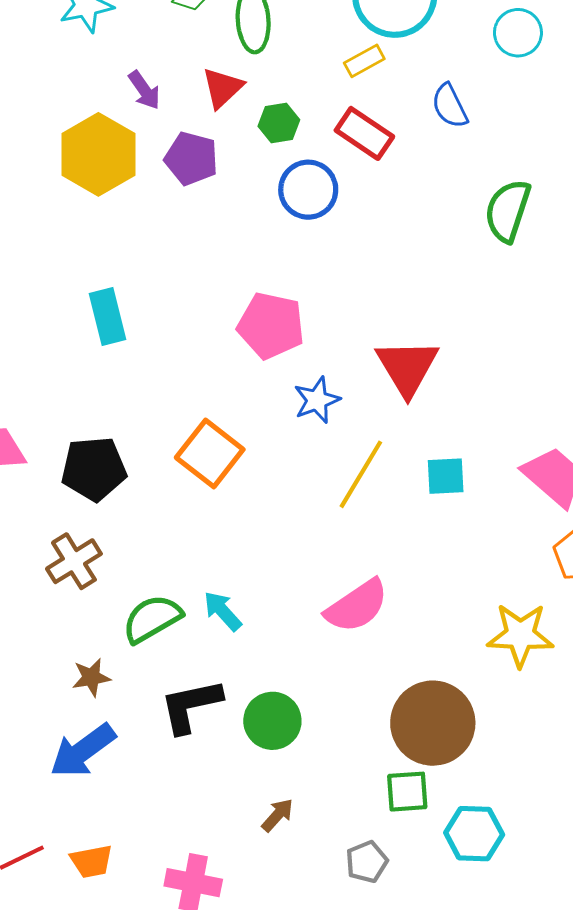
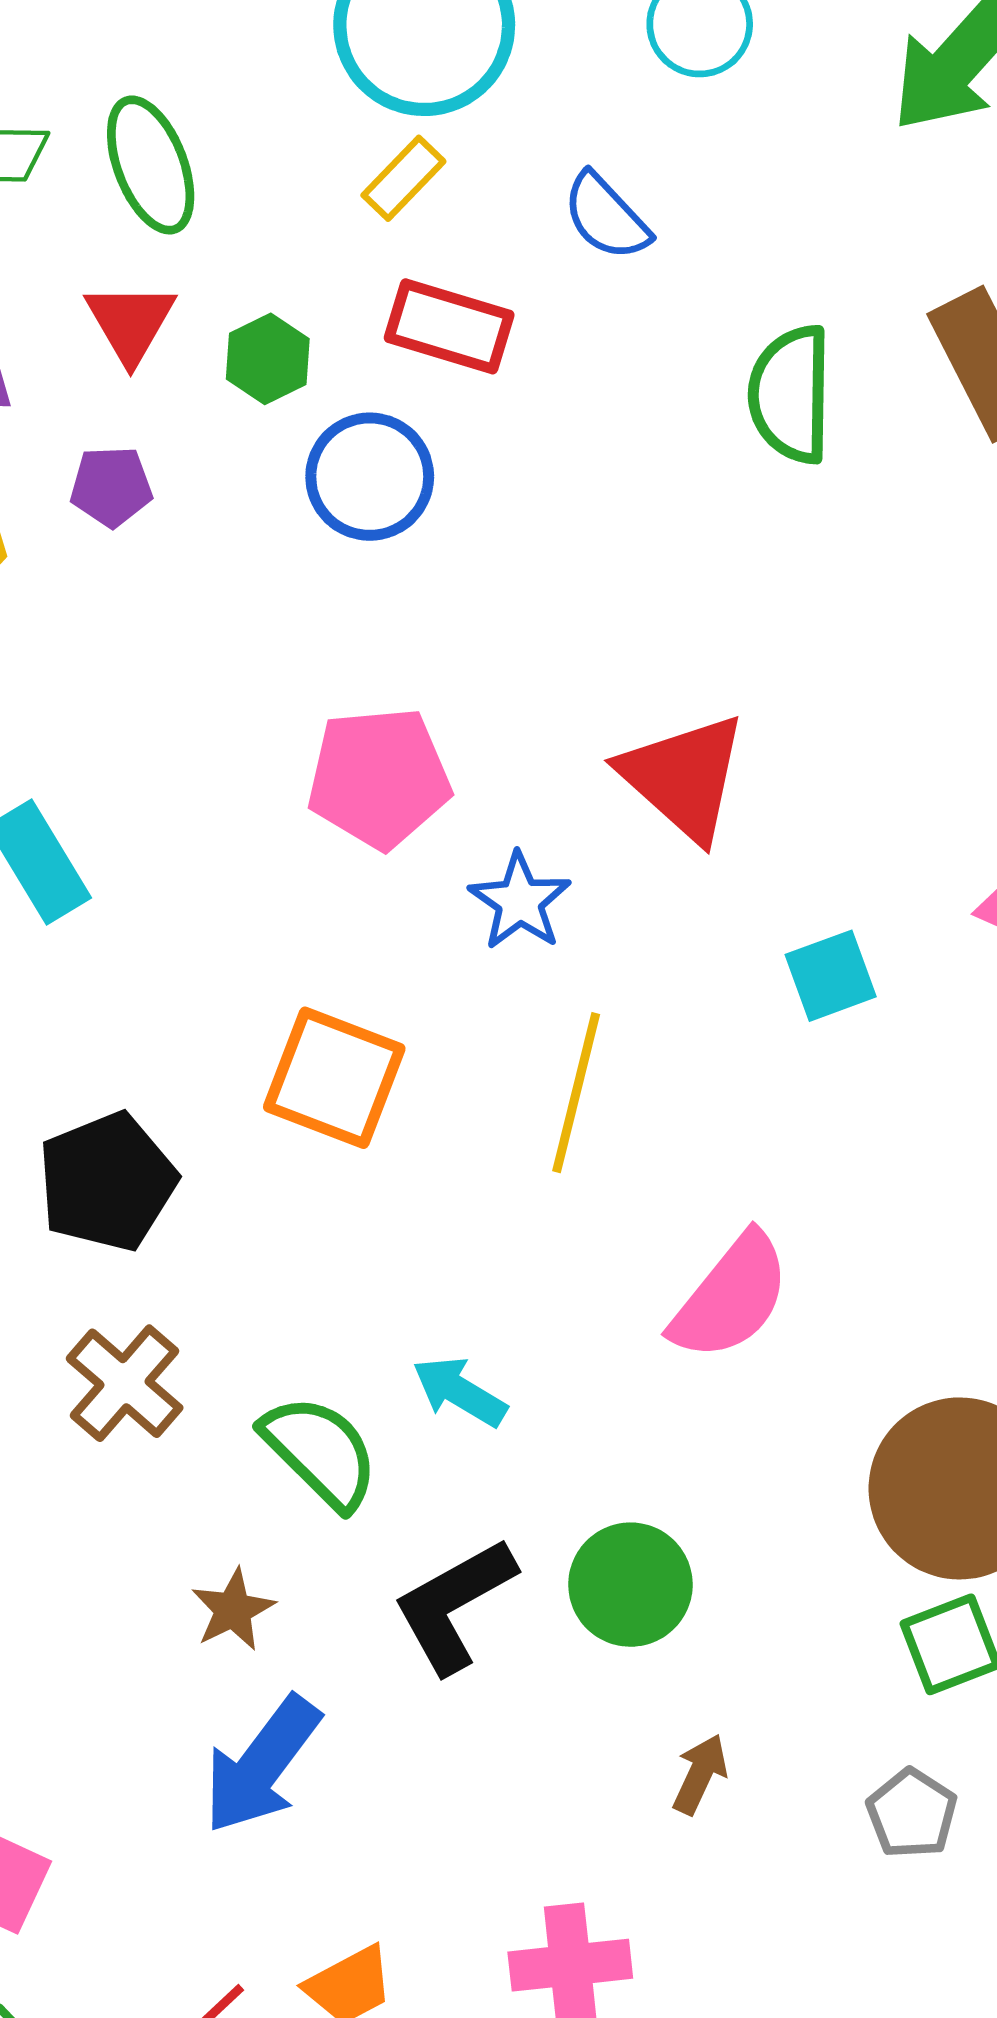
purple pentagon: (191, 159) -> (111, 487), size x0.7
yellow line: (361, 474) -> (576, 1093), moved
green semicircle: (152, 619) -> (320, 1452), turned 92

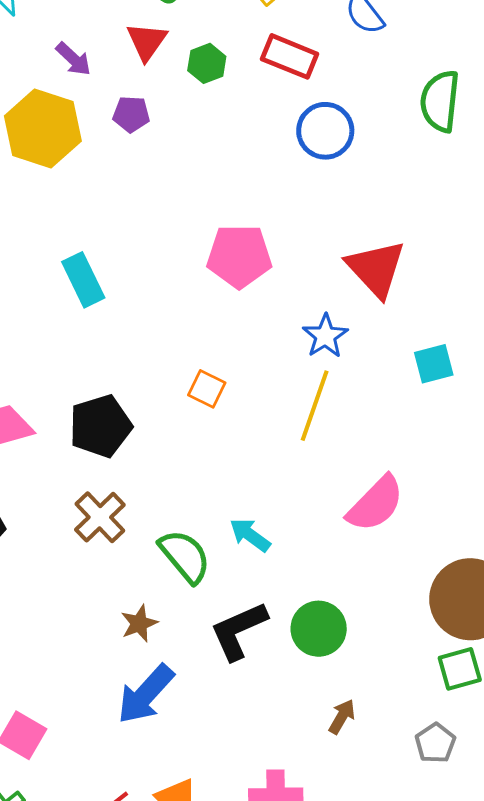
blue circle: (370, 477) -> (325, 131), moved
blue star: (520, 901) -> (325, 336), moved
orange square: (334, 1078) -> (207, 389), size x0.6

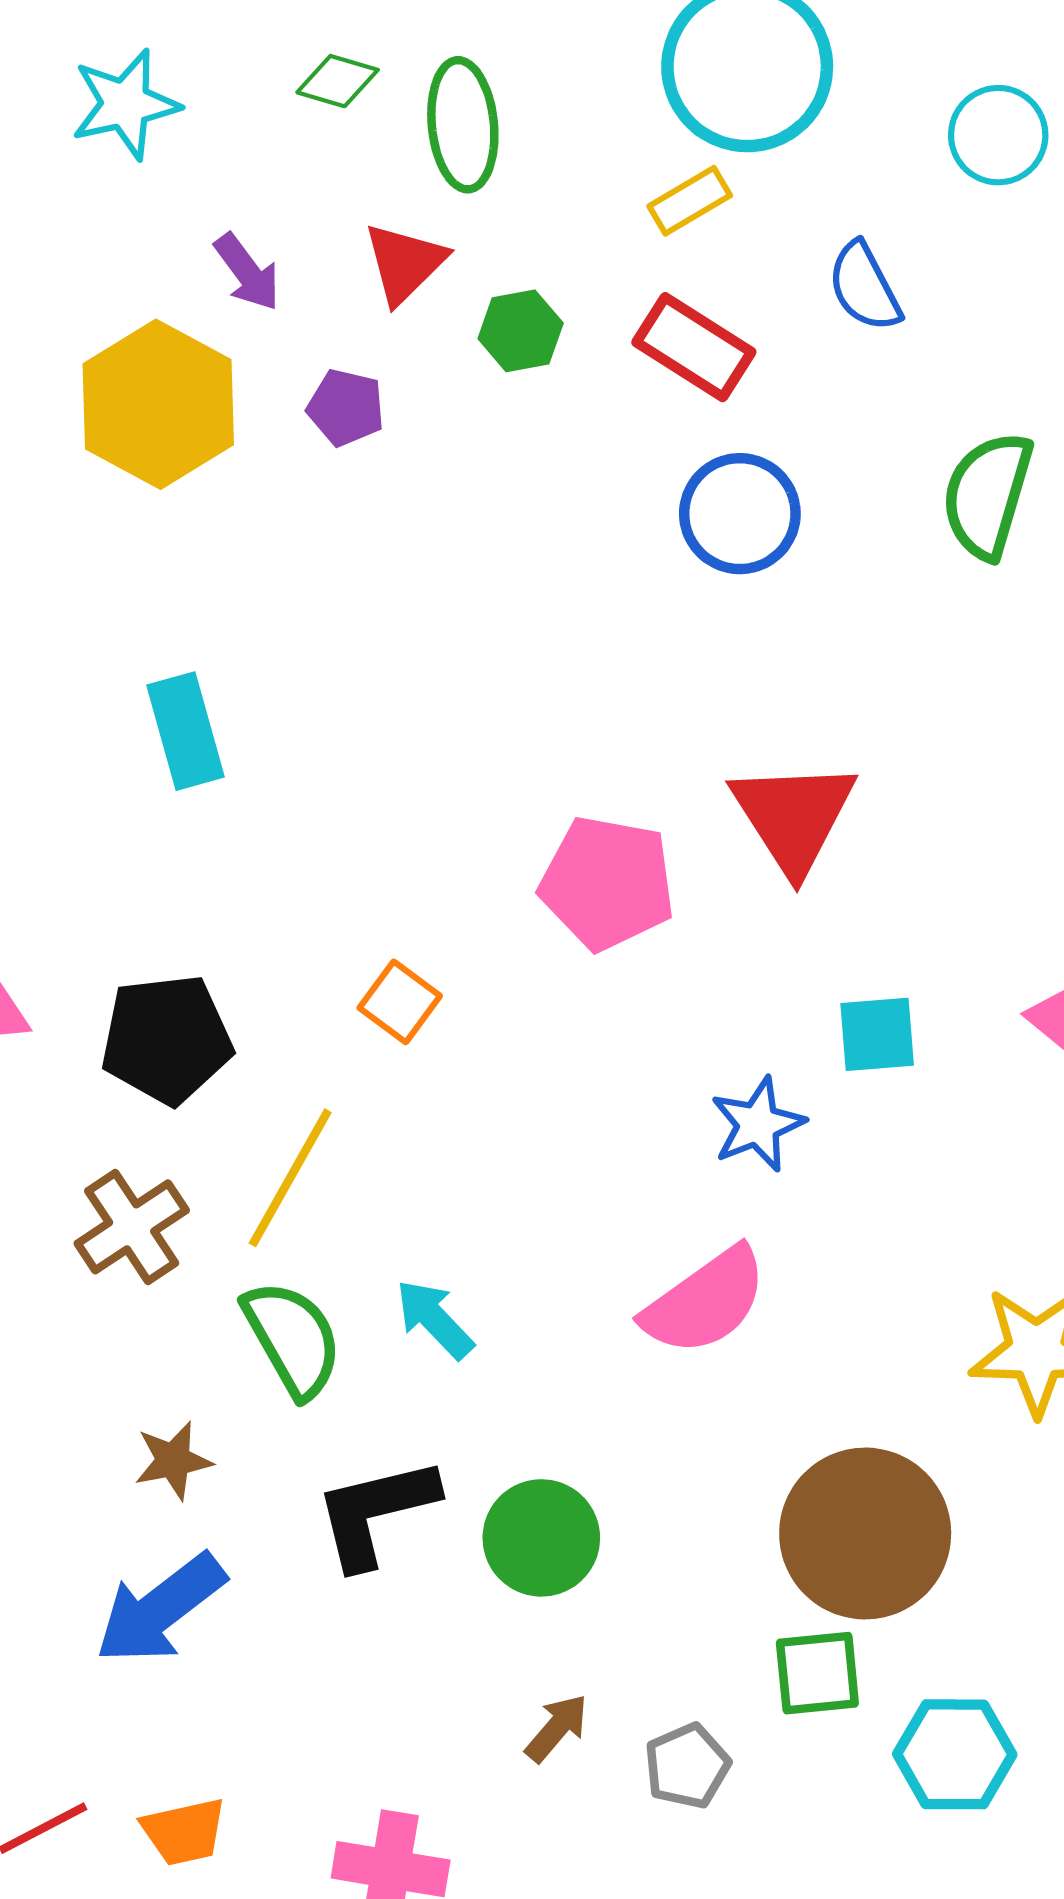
pink pentagon: (239, 256) -> (607, 883), moved
blue star: (325, 336) -> (758, 1124), moved
yellow line: (315, 406) -> (290, 1178), moved
gray pentagon: (435, 743) -> (687, 1766), moved

